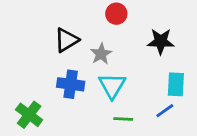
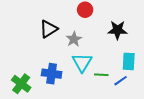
blue cross: (71, 84) -> (52, 74), moved
green line: (123, 119) -> (101, 75), moved

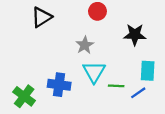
black triangle: (49, 29) -> (42, 17), moved

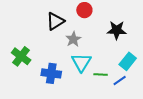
black triangle: (42, 17) -> (55, 21), moved
cyan rectangle: (148, 71) -> (128, 61), turned 36
green cross: (24, 96) -> (21, 56), moved

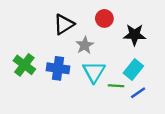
red circle: (84, 10) -> (104, 18), moved
cyan rectangle: (128, 61) -> (133, 70), moved
blue cross: (51, 73) -> (58, 68), moved

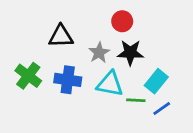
black triangle: (64, 24) -> (61, 36), moved, turned 30
black star: (135, 35) -> (130, 53), moved
cyan triangle: (94, 72) -> (110, 84), turned -50

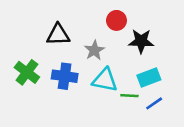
black star: (130, 53) -> (141, 41), moved
cyan rectangle: (156, 81) -> (149, 77), turned 30

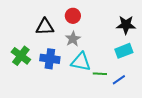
red circle: (116, 20) -> (73, 16), moved
black star: (141, 41) -> (126, 25), moved
cyan rectangle: (149, 77) -> (124, 51), moved

